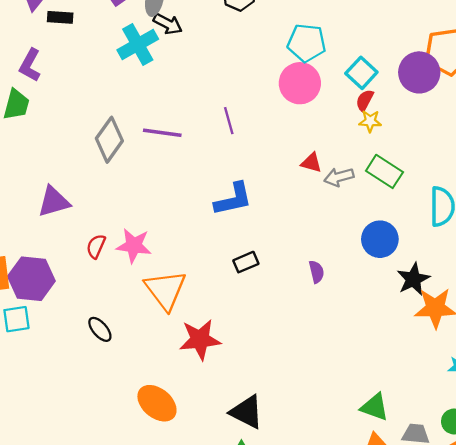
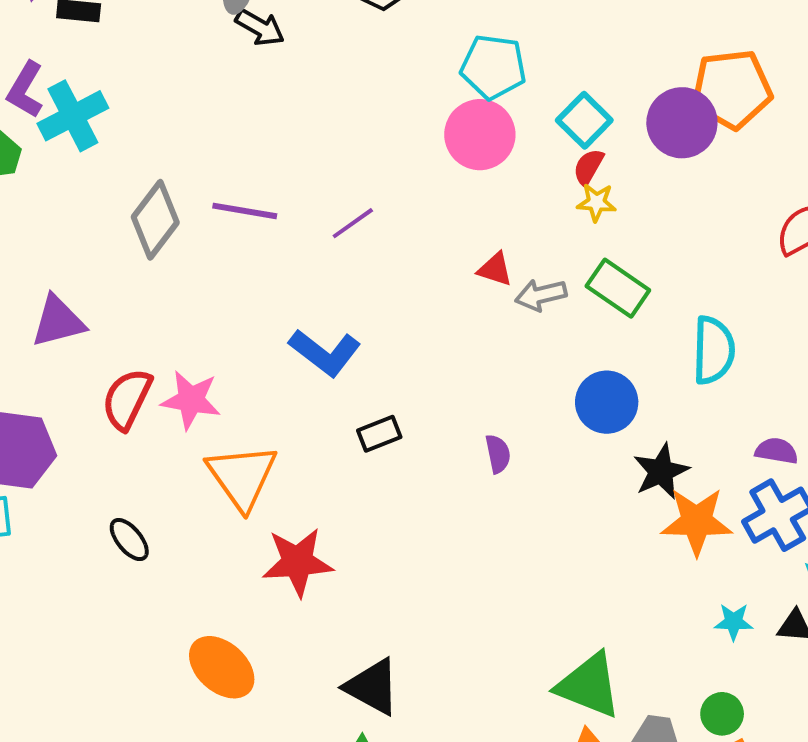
cyan cross: (138, 45) -> (73, 116), moved
purple line: (229, 121) -> (353, 223), moved, turned 68
blue L-shape: (233, 199) -> (325, 353), moved, turned 48
red semicircle: (96, 246) -> (127, 399), size x1.5
green triangle: (375, 407) -> (589, 685), size x1.4

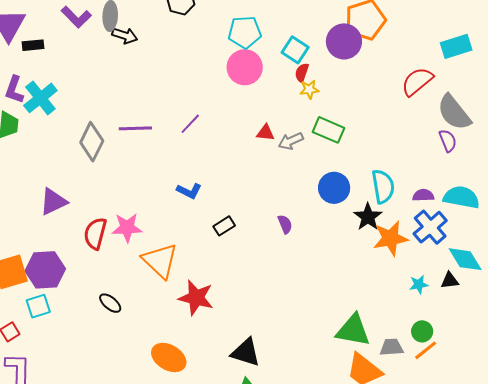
cyan semicircle: (714, 350) -> (383, 186), moved
blue L-shape: (325, 353) -> (189, 191), size x0.7
red star: (298, 562) -> (196, 298), turned 30

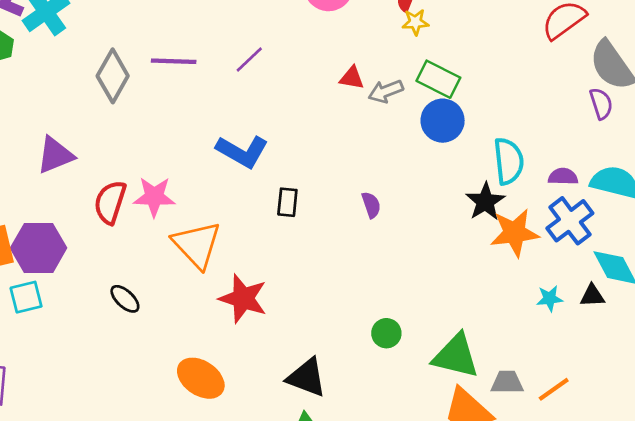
blue circle: (334, 188) -> (443, 121), moved
blue L-shape: (189, 191) -> (242, 151), size x1.5
black rectangle: (224, 226) -> (287, 202), turned -55
green circle: (422, 331) -> (386, 333), moved

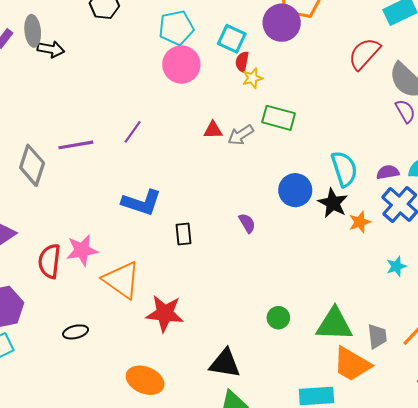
blue circle: (443, 121) -> (295, 190), moved
orange star: (515, 233) -> (360, 222), size x0.6
black ellipse: (125, 299) -> (76, 332), turned -45
gray trapezoid: (507, 382) -> (377, 336), turned 95

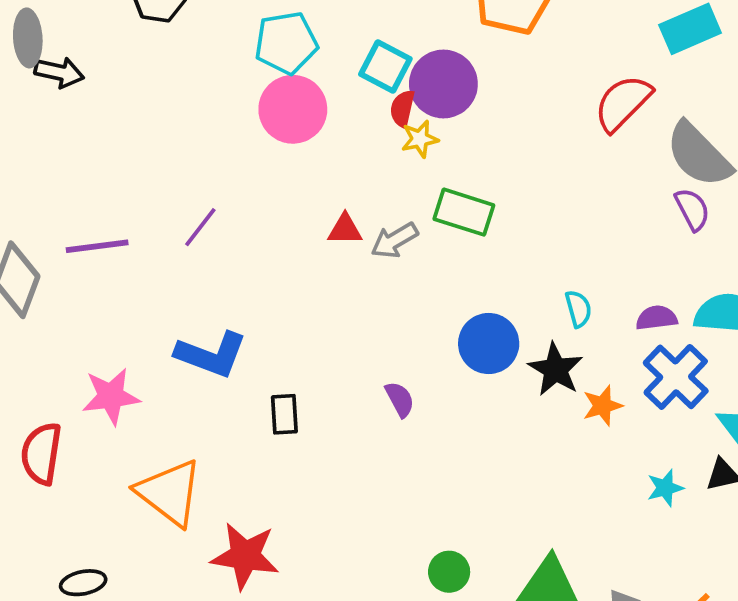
purple circle: (282, 23) -> (443, 84), moved
cyan semicircle: (344, 169) -> (578, 309), size x0.6
pink star: (82, 250) -> (111, 396), moved

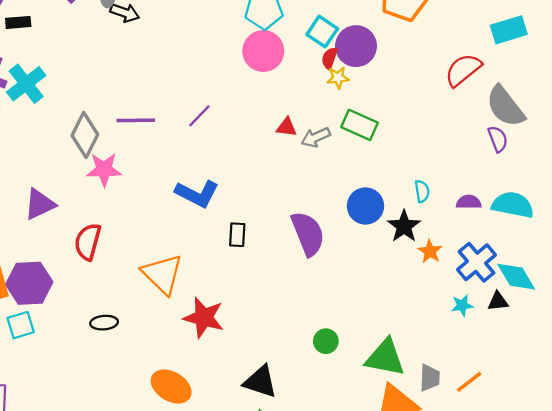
blue cross: (676, 377) -> (477, 262), moved
pink star: (111, 396) -> (104, 170), moved
purple semicircle: (400, 399) -> (308, 234), size x2.0
orange star: (602, 406) -> (430, 251), turned -30

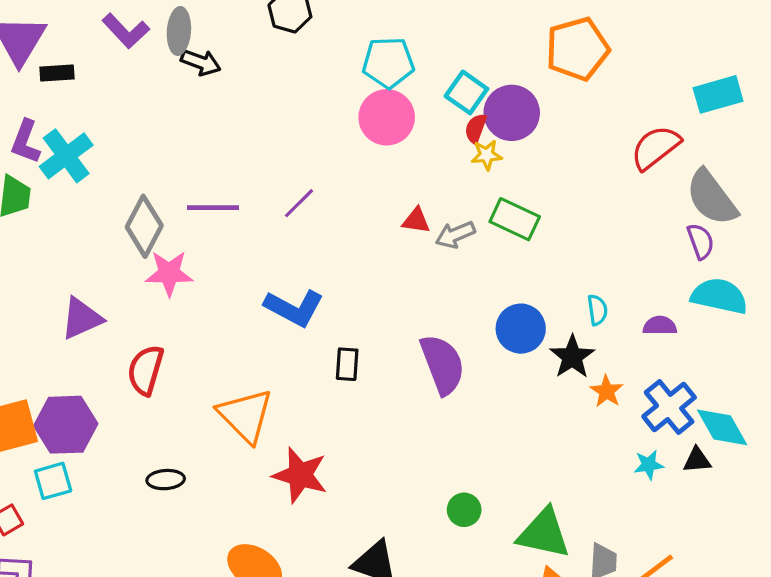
cyan semicircle: (513, 205) -> (719, 296), moved

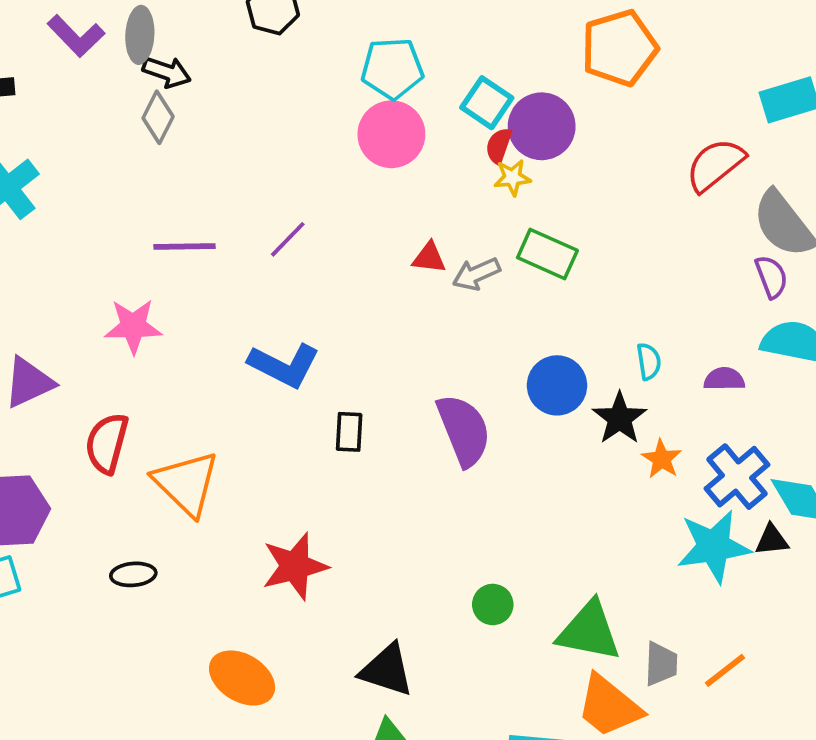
gray diamond: (144, 226) -> (158, 117), moved, size x0.7
orange triangle: (245, 416) -> (186, 483), moved
cyan star: (649, 465) -> (714, 546), size x2.0
red star: (300, 475) -> (295, 566), turned -30

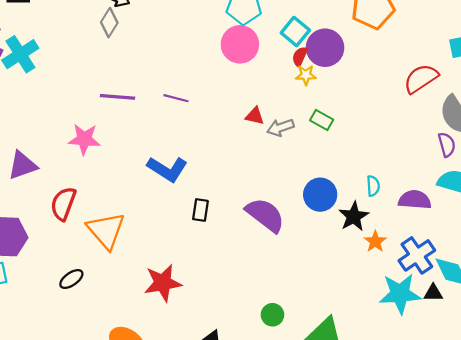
purple line: (288, 239) -> (176, 98), turned 55
green rectangle: (547, 254) -> (322, 120), size x0.7
purple semicircle: (724, 379) -> (415, 200), size x1.4
purple semicircle: (464, 430) -> (265, 215), turned -36
black ellipse: (133, 574) -> (71, 279), turned -35

